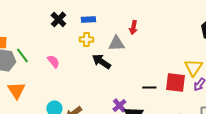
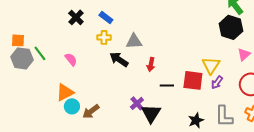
blue rectangle: (88, 19) -> (106, 17), turned 40
red arrow: (133, 27) -> (151, 64), moved
orange triangle: (16, 90) -> (65, 92), moved, turned 36

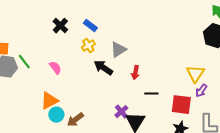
yellow cross: (104, 37) -> (88, 46), turned -32
gray triangle: (134, 41) -> (118, 50), turned -30
red square: (193, 80) -> (181, 105), moved

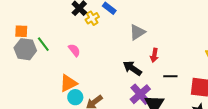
yellow cross: (88, 46) -> (92, 18), moved
black arrow: (103, 68) -> (132, 68), moved
purple cross: (121, 112) -> (140, 94), size x1.5

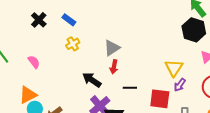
yellow cross: (92, 18) -> (73, 44), moved
gray triangle: (137, 32) -> (112, 48), moved

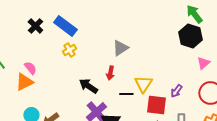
blue rectangle: (69, 20) -> (65, 26), size x1.6
gray triangle: (112, 48) -> (120, 48), moved
yellow triangle: (174, 68) -> (143, 84), moved
orange triangle: (28, 95) -> (24, 82), moved

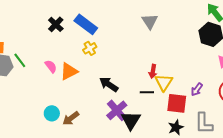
gray triangle: (120, 48) -> (150, 21), moved, turned -30
red arrow: (110, 73) -> (153, 71), moved
orange triangle: (24, 82) -> (69, 71), moved

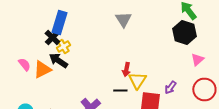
black cross: (56, 24) -> (52, 38), moved
blue rectangle: (86, 24) -> (59, 22), turned 70
black arrow: (109, 84) -> (58, 60), moved

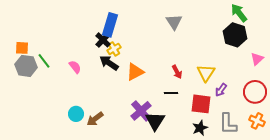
pink triangle: (197, 60) -> (257, 59), moved
orange triangle: (42, 70) -> (135, 72), moved
red arrow: (126, 70) -> (177, 72), turned -40
yellow triangle: (137, 80) -> (206, 73), moved

